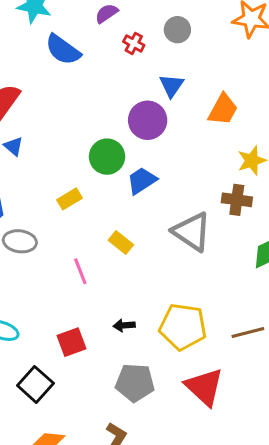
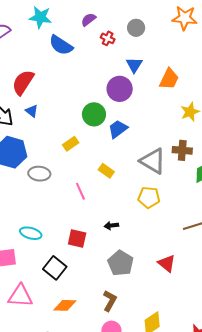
brown cross: (237, 200) -> (182, 150), moved
yellow pentagon: (183, 327) -> (149, 197), moved, size x0.7
red square: (71, 342) -> (77, 239), turned 36
gray pentagon: (135, 383) -> (121, 263), turned 30
red triangle: (204, 387) -> (167, 263), size x0.7

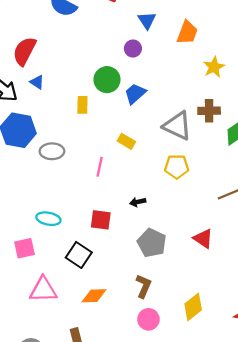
purple circle: (120, 89) -> (133, 49), size x0.6
yellow rectangle: (71, 144) -> (82, 105), moved, turned -49
pink line: (80, 191) -> (100, 167), turned 42

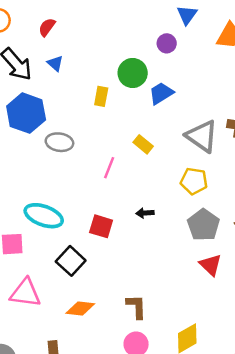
red semicircle: (25, 51) -> (47, 27), size x0.6
cyan ellipse: (48, 219) -> (44, 216), size x1.4
gray pentagon: (152, 243) -> (203, 225), moved
brown L-shape: (143, 286) -> (136, 307), turned -35

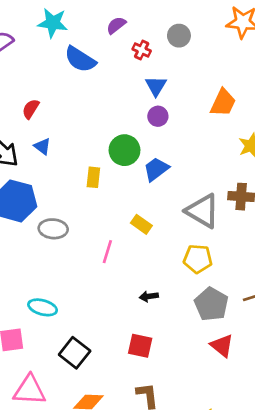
blue triangle: (187, 15) -> (156, 86), moved
cyan ellipse: (44, 216) -> (43, 307), size x0.7
red square: (101, 226) -> (140, 346), moved

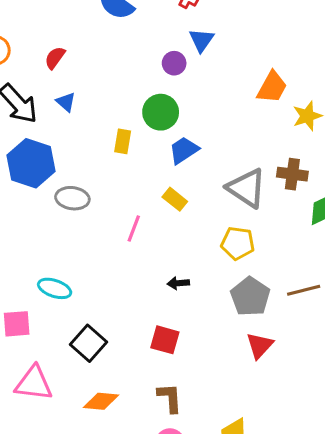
orange trapezoid: (223, 103) -> (272, 87), moved
purple circle: (158, 116) -> (174, 63), moved
blue trapezoid: (156, 169) -> (184, 150), moved
red triangle: (222, 346) -> (260, 345), turned 30

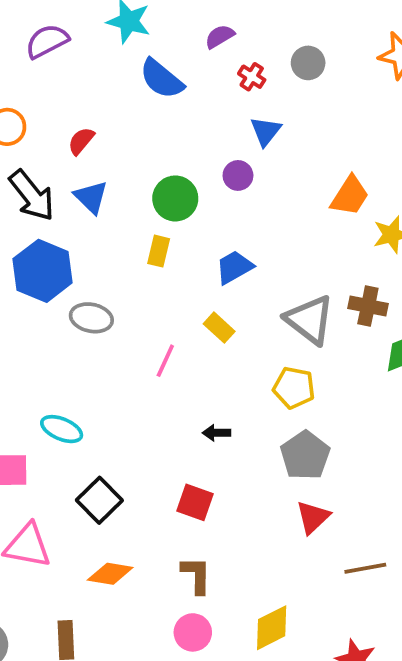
purple circle: (174, 63) -> (238, 175), moved
blue triangle: (66, 102) -> (91, 197), size x1.4
green circle: (161, 112) -> (175, 198), moved
brown line: (304, 290) -> (365, 568), moved

